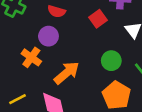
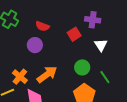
orange cross: (31, 57) -> (20, 77), moved

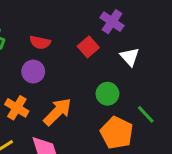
purple cross: (93, 20) -> (112, 22), turned 35
orange cross: (20, 77) -> (17, 108), moved
green line: (105, 77) -> (146, 114), moved

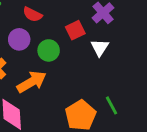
white triangle: (130, 57) -> (100, 48), moved
green circle: (107, 94) -> (49, 50), moved

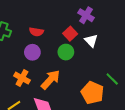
green circle: (49, 50) -> (66, 52), moved

